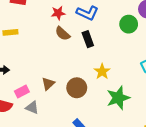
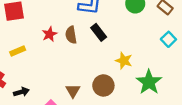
red star: (58, 13) -> (50, 34), moved
brown semicircle: (63, 34) -> (71, 35), turned 56

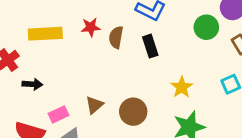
yellow rectangle: (18, 51) -> (45, 34), size x1.6
yellow star: (124, 61) -> (182, 87), moved

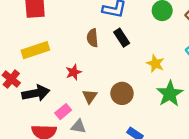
red star: (91, 27) -> (74, 72), moved
black arrow: (32, 84) -> (36, 93), size x1.6

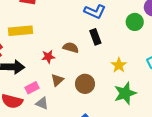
brown semicircle: (92, 38) -> (71, 48), moved, turned 98

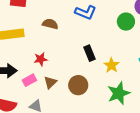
black rectangle: (95, 37) -> (90, 53), moved
brown semicircle: (71, 48) -> (50, 24), moved
pink rectangle: (32, 88) -> (29, 80), moved

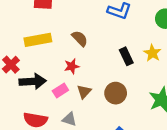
brown semicircle: (50, 24) -> (80, 38), moved, turned 35
yellow star: (111, 65) -> (152, 53), moved

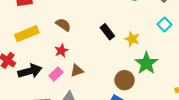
yellow star: (152, 53) -> (132, 39), moved
brown triangle: (84, 92) -> (77, 71), turned 40
brown circle: (116, 93) -> (125, 80), moved

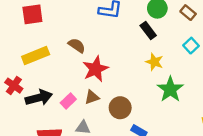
black rectangle: (107, 32) -> (148, 31), moved
red star: (61, 51) -> (95, 69), moved, size x1.6
brown circle: (125, 80) -> (120, 108), moved

